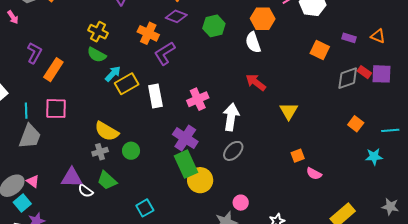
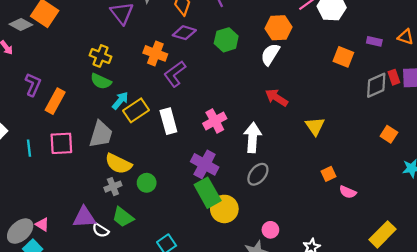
white semicircle: (253, 42) -> (270, 54), turned 55
red rectangle: (364, 72) -> (394, 77), turned 40
gray trapezoid: (30, 136) -> (101, 134), moved

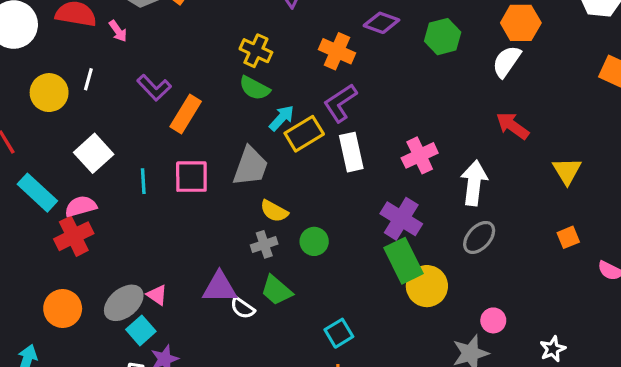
purple L-shape: (175, 74) -> (340, 103), moved
purple L-shape: (33, 85) -> (154, 88), turned 110
yellow semicircle: (118, 164) -> (274, 211), size x0.7
orange square: (328, 174) -> (568, 237), moved

